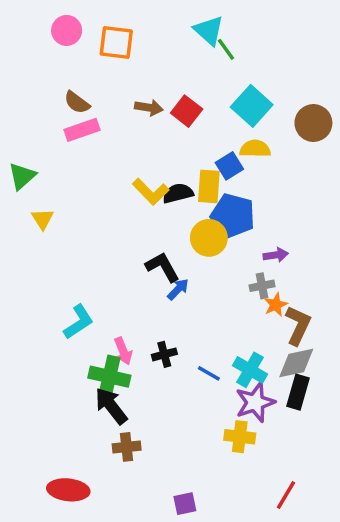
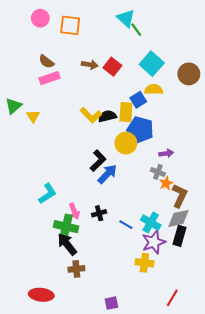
yellow triangle: (43, 219) -> (33, 116), moved
black L-shape: (163, 267) -> (98, 161), turned 75
gray cross: (262, 286) -> (158, 172), turned 32
blue arrow: (178, 289) -> (107, 174), size x1.5

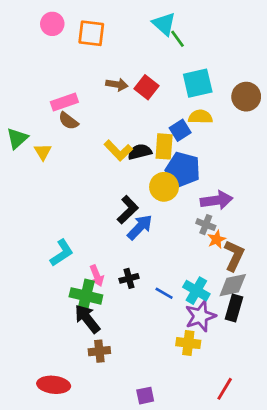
brown semicircle: (46, 62) -> (68, 121), moved
cyan square: (152, 64) -> (198, 83), turned 35
purple arrow: (166, 153) -> (217, 200), size x1.6

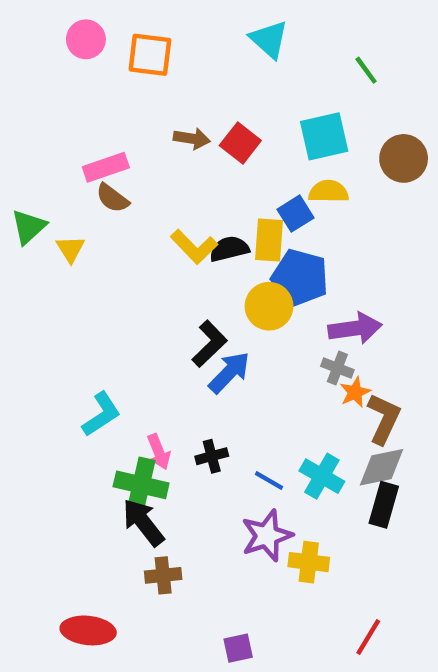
green line: (177, 39) -> (366, 70), moved
purple star: (200, 316) -> (267, 536), moved

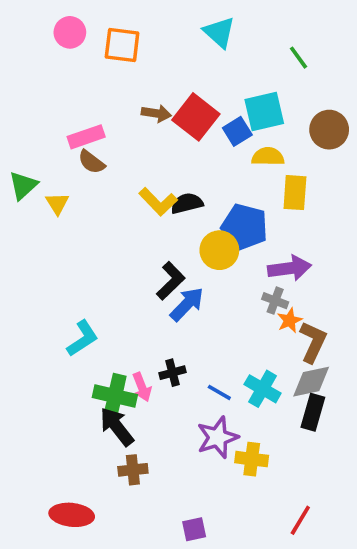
red square: (240, 143) -> (196, 117), size x1.4
blue square: (295, 214) -> (237, 131), moved
yellow rectangle: (269, 240) -> (295, 193), moved
pink arrow: (159, 452) -> (142, 387), moved

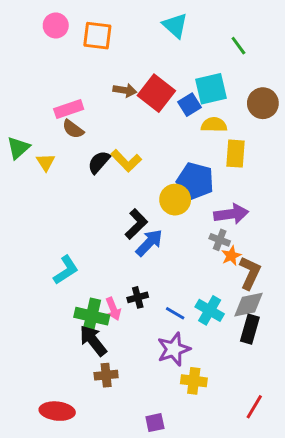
black semicircle: (187, 203) -> (99, 162), moved, turned -35
yellow cross: (252, 459) -> (194, 381), moved
red line: (300, 520) -> (254, 407), moved

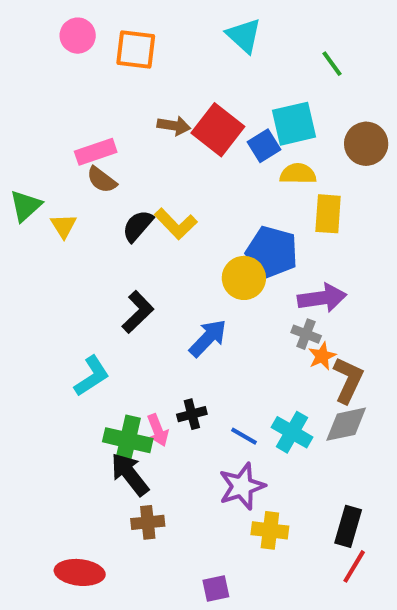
black L-shape: (136, 224) -> (138, 312), moved
black rectangle: (250, 329) -> (348, 526), moved

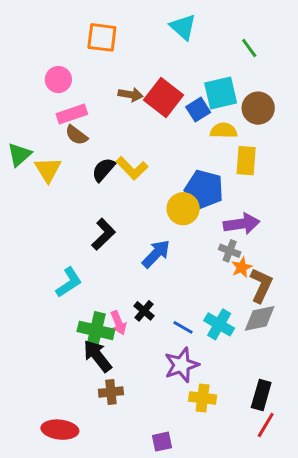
pink circle: (78, 36) -> (58, 80), moved
brown circle: (366, 144) -> (258, 108), moved
yellow triangle: (64, 226) -> (48, 170), size x1.4
black cross: (192, 414) -> (144, 311), turned -35

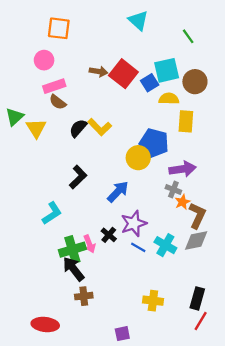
orange square: (102, 37) -> (59, 28), moved
green cross: (96, 330) -> (72, 250), turned -30
purple star: (182, 365) -> (134, 223), moved

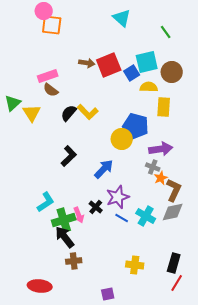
pink circle: (44, 60) -> (44, 11), moved
red square: (123, 74) -> (109, 65), turned 30
cyan L-shape: (52, 213) -> (46, 202), moved

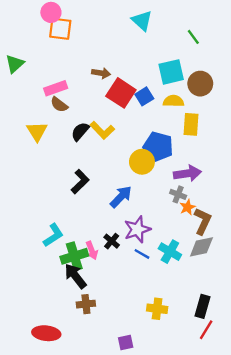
red square: (109, 65) -> (121, 93), moved, turned -35
blue square: (132, 73) -> (144, 96), moved
green triangle: (13, 103) -> (15, 64), moved

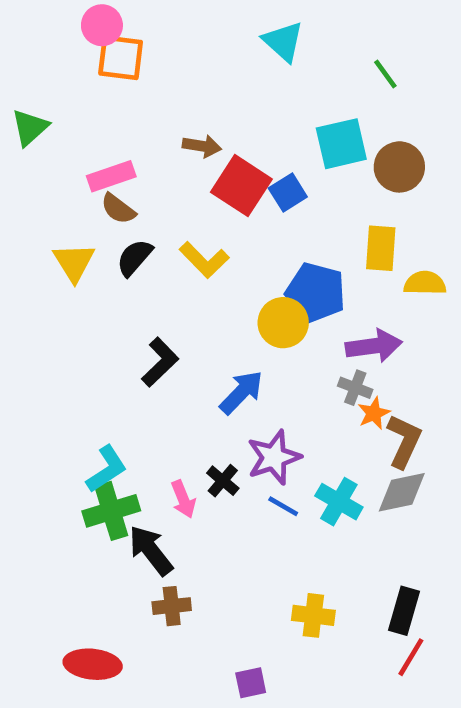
yellow semicircle: (173, 101) -> (425, 283), moved
black semicircle: (80, 131) -> (134, 258), moved
green cross: (74, 256) -> (111, 511), moved

